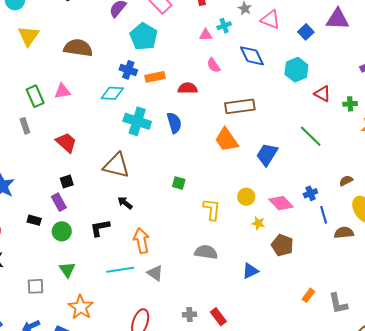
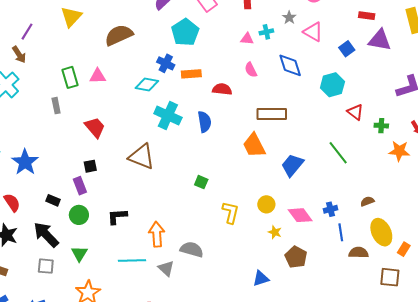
brown semicircle: (78, 48) -> (119, 35), turned -40
black arrow: (125, 203) -> (46, 235), moved, size x1.8
gray semicircle: (206, 252) -> (192, 249), moved

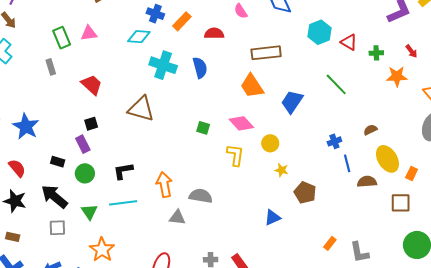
orange rectangle: (191, 74) -> (182, 21), turned -36
cyan hexagon: (332, 85) -> (319, 32), moved
pink diamond: (300, 215) -> (241, 123), moved
cyan line: (132, 261) -> (123, 203), moved
gray triangle: (166, 268) -> (177, 217), turned -30

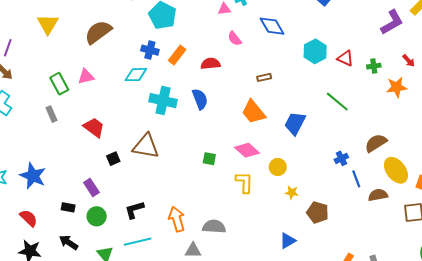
brown rectangle: (266, 53) -> (264, 77), size x0.5
black square: (91, 124) -> (113, 159), moved
brown semicircle: (370, 130) -> (376, 143), size x1.6
black arrow: (54, 196) -> (69, 242), size x0.7

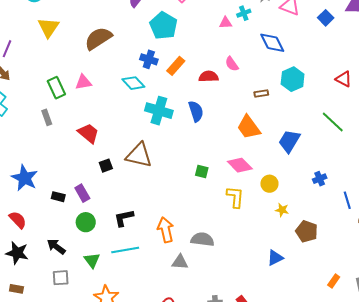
pink semicircle: (235, 39) -> (232, 64), moved
cyan hexagon: (315, 51) -> (293, 79), moved
cyan diamond: (136, 75) -> (133, 83), turned 45
blue cross: (341, 158) -> (320, 179), moved
black rectangle: (68, 207) -> (58, 197), moved

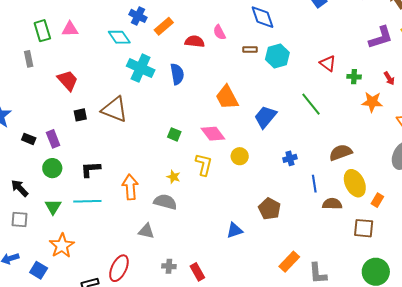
brown rectangle: (261, 94) -> (250, 50), moved
yellow star: (282, 210) -> (173, 177), moved
gray triangle: (180, 262) -> (146, 231), moved
orange rectangle: (334, 281) -> (289, 262), size x1.5

